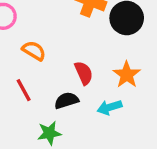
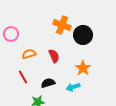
orange semicircle: (34, 51) -> (29, 54), turned -48
red semicircle: (84, 73) -> (54, 56), moved

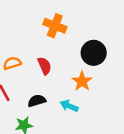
black circle: (83, 35) -> (94, 53), moved
cyan arrow: (73, 87) -> (69, 106), turned 40

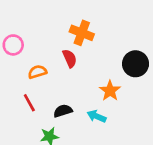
black circle: (94, 53) -> (136, 64), moved
red semicircle: (45, 66) -> (70, 58), moved

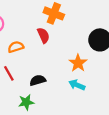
cyan arrow: (97, 116) -> (77, 85), moved

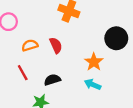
red semicircle: (43, 35) -> (56, 45), moved

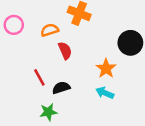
orange semicircle: (30, 45) -> (50, 30), moved
red line: (23, 73) -> (39, 77), moved

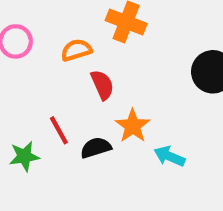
orange star: (106, 68) -> (133, 126), moved
green star: (48, 112) -> (24, 156), moved

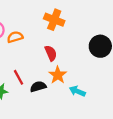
orange semicircle: (76, 50) -> (15, 37), moved
red semicircle: (102, 85) -> (51, 53), moved

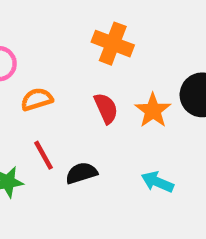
orange semicircle: (15, 37) -> (37, 99), moved
orange star: (58, 75) -> (153, 111), moved

